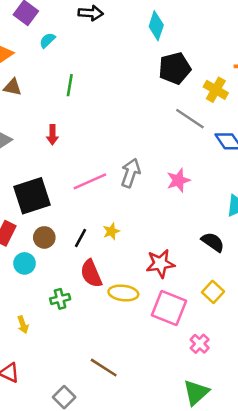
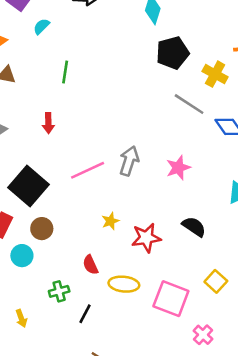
black square: (32, 196) -> (28, 186), turned -30
black line: (80, 238) -> (85, 314), moved
black semicircle: (213, 242) -> (194, 227), moved
red star: (160, 264) -> (146, 238), moved
red semicircle: (91, 274) -> (90, 265), size x0.7

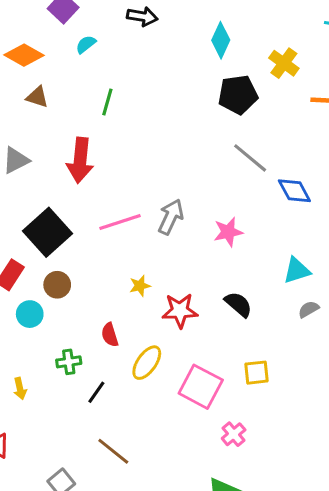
yellow cross: (215, 74) -> (284, 63), moved
red arrow: (48, 123) -> (80, 160), size x1.8
yellow square: (216, 281) -> (256, 373), turned 35
yellow ellipse: (124, 284) -> (147, 363), turned -68

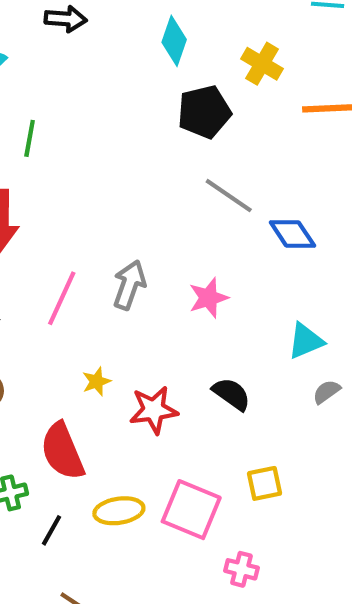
pink line: (120, 222) -> (62, 298), turned -42
red semicircle: (110, 335) -> (62, 451), size x1.8
yellow ellipse: (147, 363) -> (119, 511), moved, turned 52
pink cross: (234, 434) -> (242, 569), turned -30

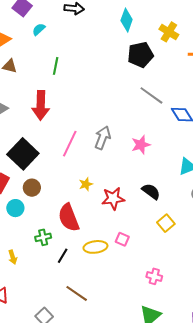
yellow square: (265, 483) -> (166, 223), moved, turned -30
pink square: (191, 510) -> (122, 239), moved, size x0.5

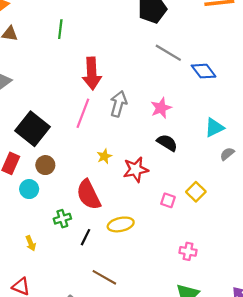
red arrow: (41, 105) -> (92, 73), moved
black semicircle: (151, 191) -> (167, 143), moved
pink square: (122, 239) -> (168, 200), moved

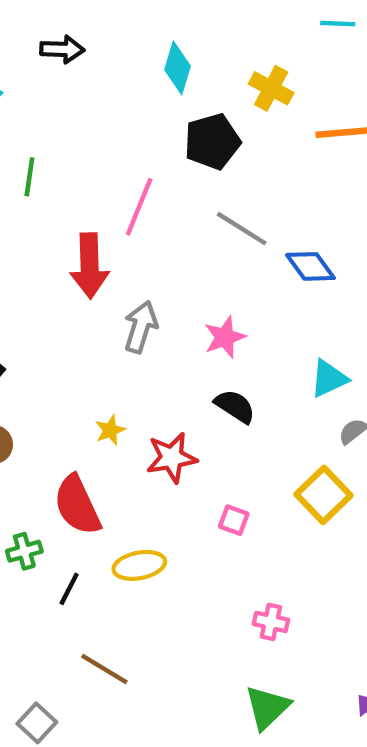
pink line: (83, 113) -> (139, 207), moved
yellow square: (196, 192) -> (323, 495), moved, size x1.4

